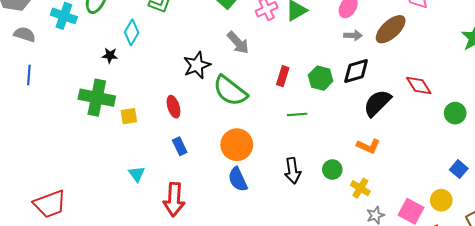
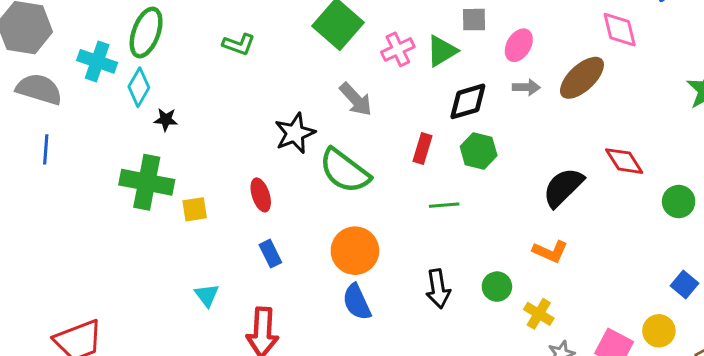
cyan diamond: (132, 32) -> (139, 87), moved
gray semicircle: (25, 34) -> (39, 89), size x1.4
black diamond: (356, 71) -> (468, 101), moved

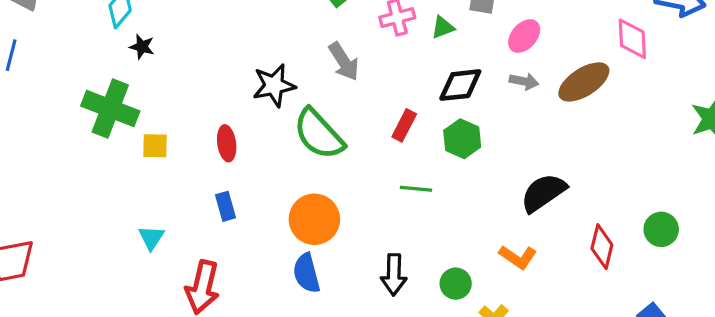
green triangle: (442, 51) -> (443, 27), size x0.7
red diamond: (624, 161) -> (602, 247), moved, turned 36

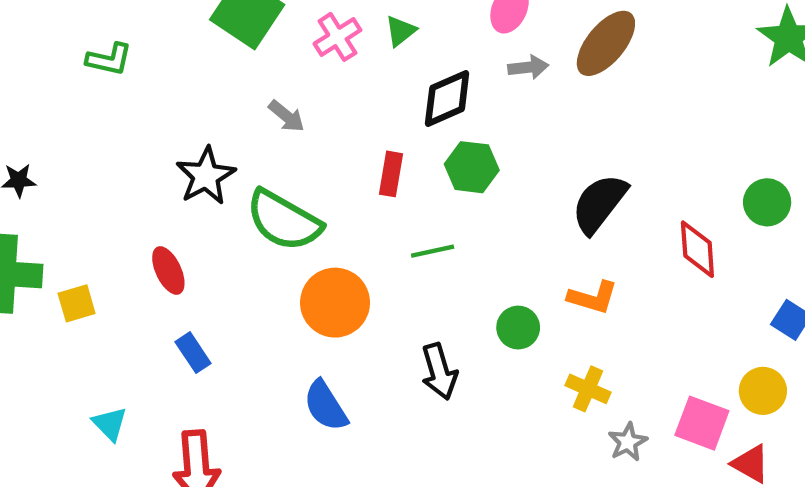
gray arrow: (344, 62) -> (286, 116), size x0.7
orange circle: (314, 219) -> (335, 303), moved
green circle: (456, 284) -> (518, 328), moved

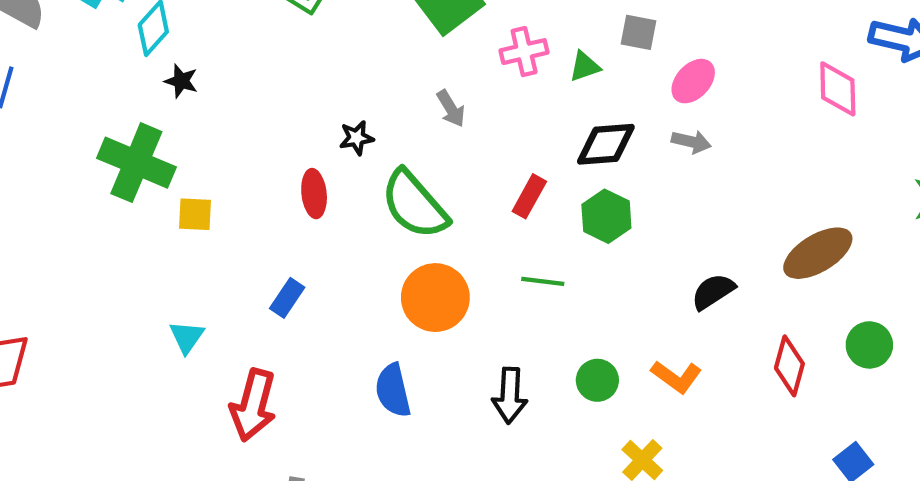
brown ellipse: (606, 43) -> (818, 253), moved
black star: (206, 176) -> (356, 138), size x0.6
black semicircle: (599, 204) -> (713, 292), size x0.7
red ellipse: (168, 271) -> (314, 194), moved
blue rectangle: (193, 353) -> (287, 298), turned 48

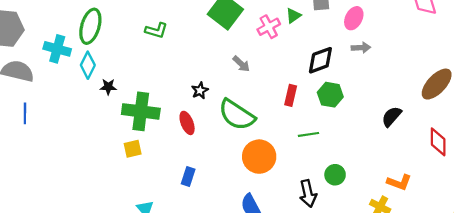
green triangle: (585, 66) -> (293, 16), moved
green cross: (136, 163) -> (141, 111), moved
orange L-shape: (676, 377) -> (399, 182), moved
green circle: (597, 380) -> (335, 175), moved

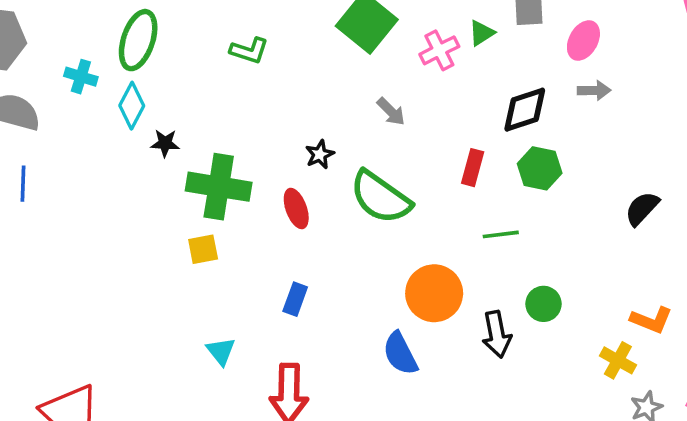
cyan cross: (57, 49) -> (81, 77), size x0.7
orange circle: (259, 157) -> (434, 293), moved

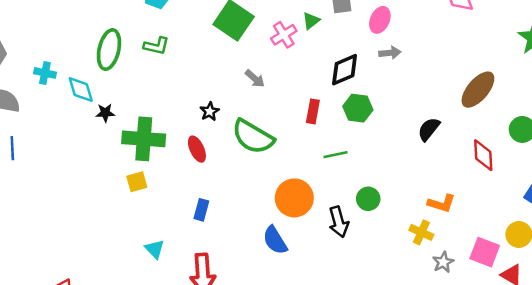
green ellipse: (138, 40) -> (109, 50), moved
cyan diamond: (132, 106) -> (81, 90), turned -40

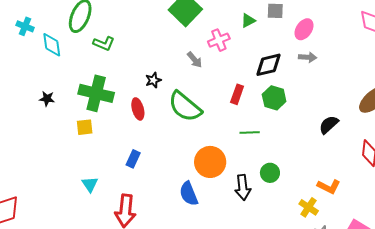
pink cross: (284, 35) -> (219, 40), moved
green L-shape: (156, 46) -> (104, 43), moved
black star: (105, 113) -> (47, 99), moved

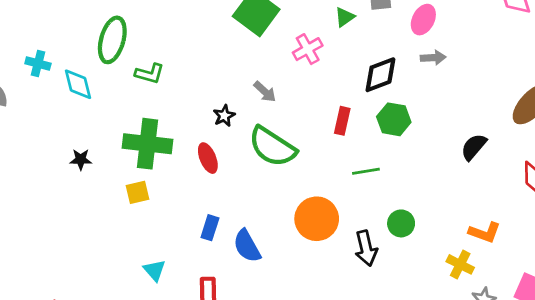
gray arrow: (195, 60) -> (265, 92), moved
blue semicircle: (189, 194) -> (247, 246), moved

